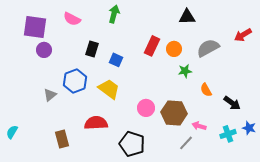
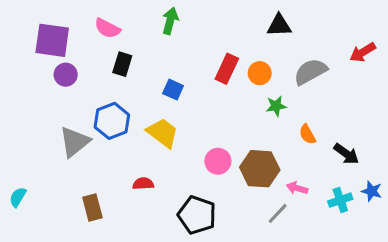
black rectangle: (92, 49) -> (122, 64), moved
gray triangle: (50, 95) -> (75, 142), size x1.6
red semicircle: (96, 123) -> (143, 184), size x0.6

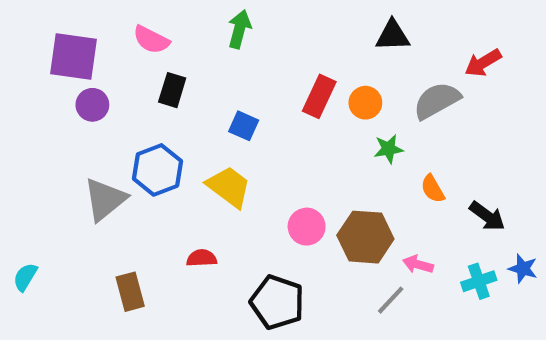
red arrow: (363, 52) -> (483, 63), moved

